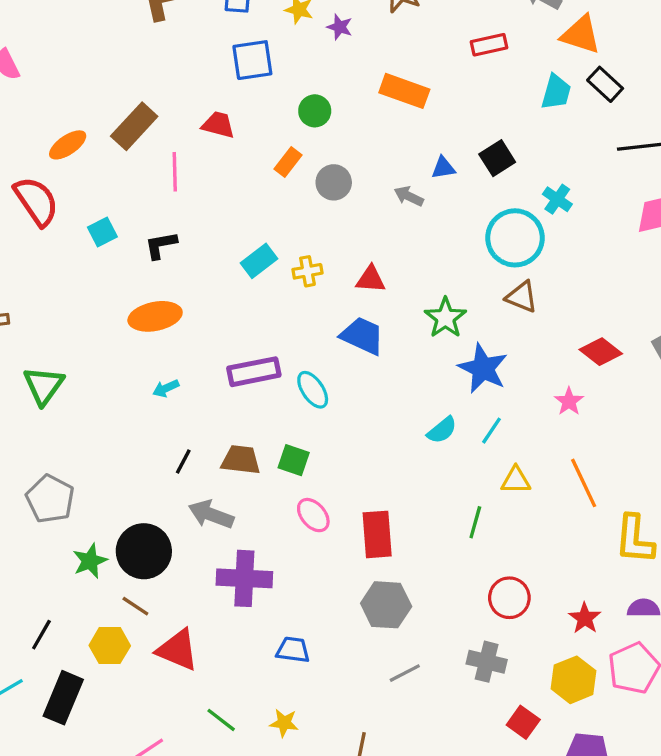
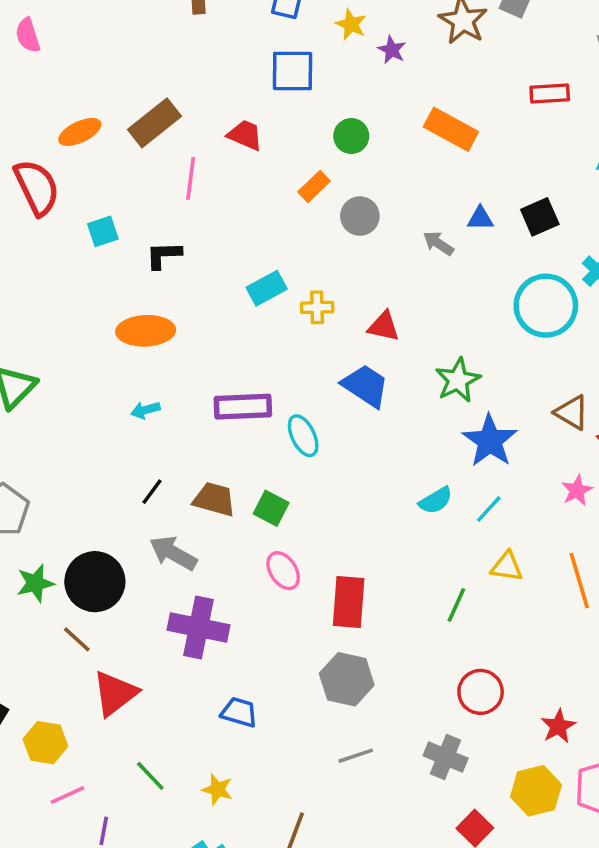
brown triangle: (522, 297) -> (572, 412), moved
yellow hexagon: (110, 646) -> (45, 743), moved
red triangle: (178, 650) -> (115, 693), turned 51

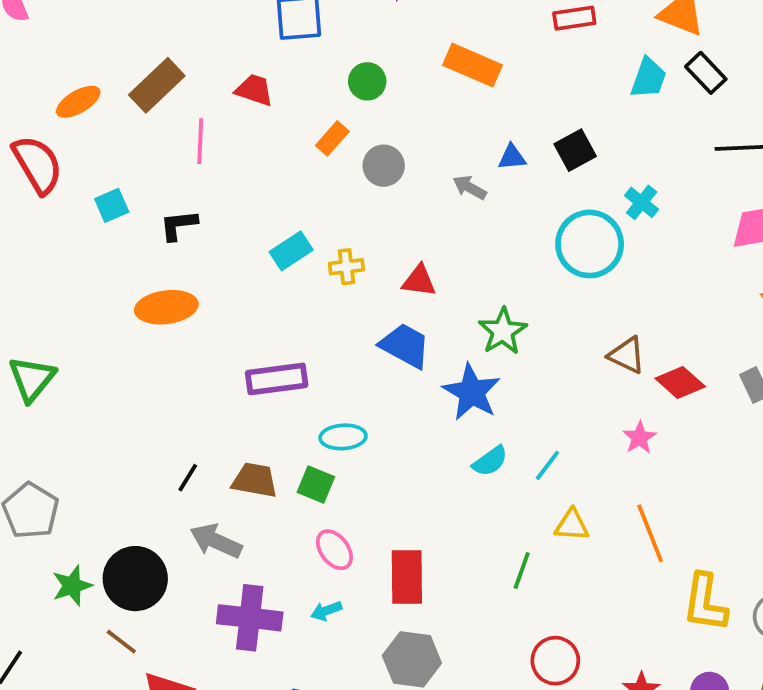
cyan arrow: (145, 410) -> (326, 611), moved
cyan ellipse: (303, 436) -> (343, 437), moved, turned -63
blue star: (490, 441) -> (472, 392), moved

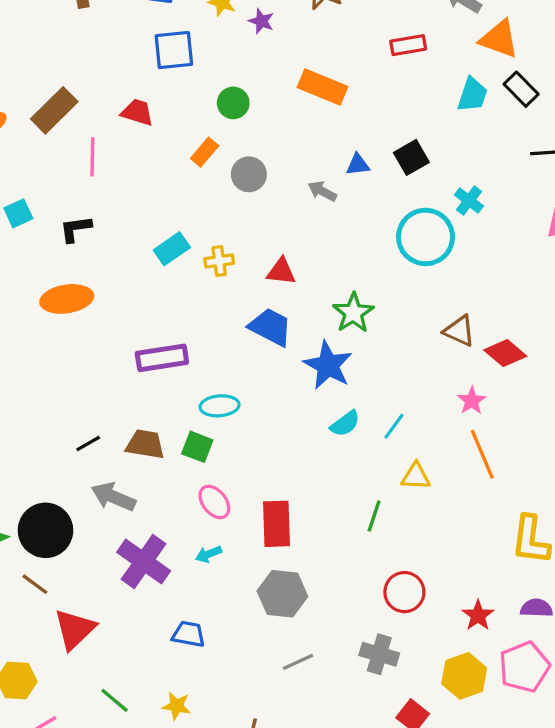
black line: (188, 478) -> (88, 443), turned 30
orange line: (650, 533) -> (482, 454), moved
purple cross: (250, 618) -> (144, 562), turned 30

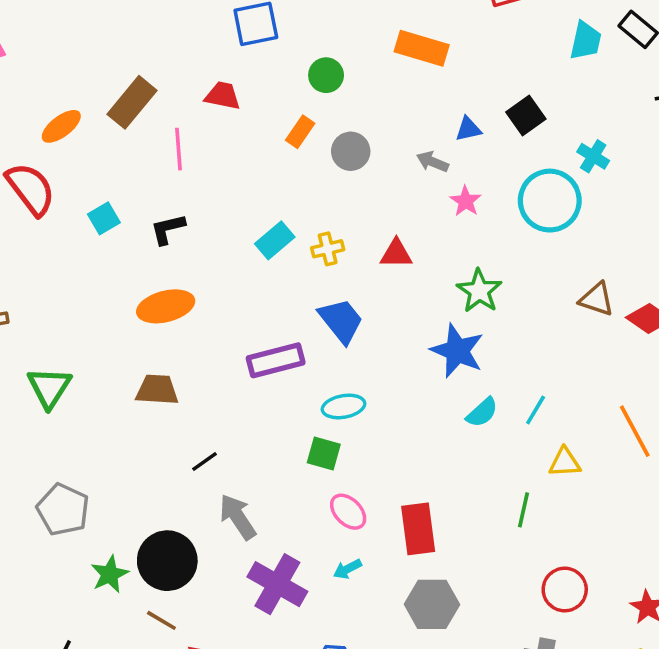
blue trapezoid: (271, 327) -> (341, 321), moved, turned 30
pink star: (472, 401) -> (466, 201), moved
brown trapezoid: (145, 444) -> (157, 390), moved
gray arrow: (113, 497) -> (238, 517), turned 39

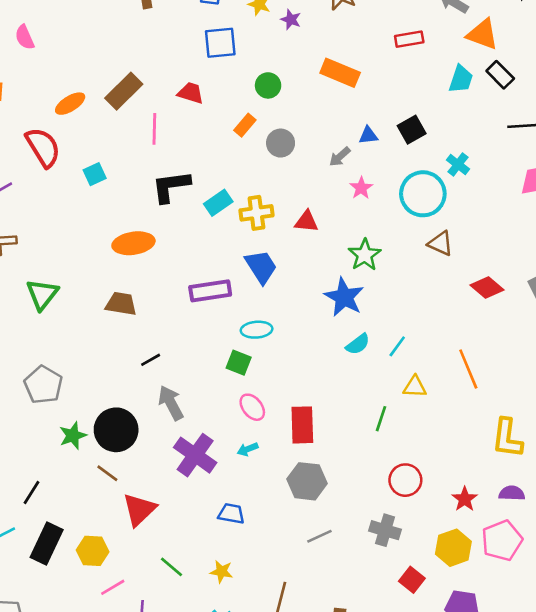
gray arrow: (433, 162) -> (340, 157), turned -70
black L-shape: (168, 229) -> (171, 186), moved, size x1.5
yellow cross: (328, 249) -> (256, 213), size x1.4
brown triangle: (597, 299) -> (441, 243), moved

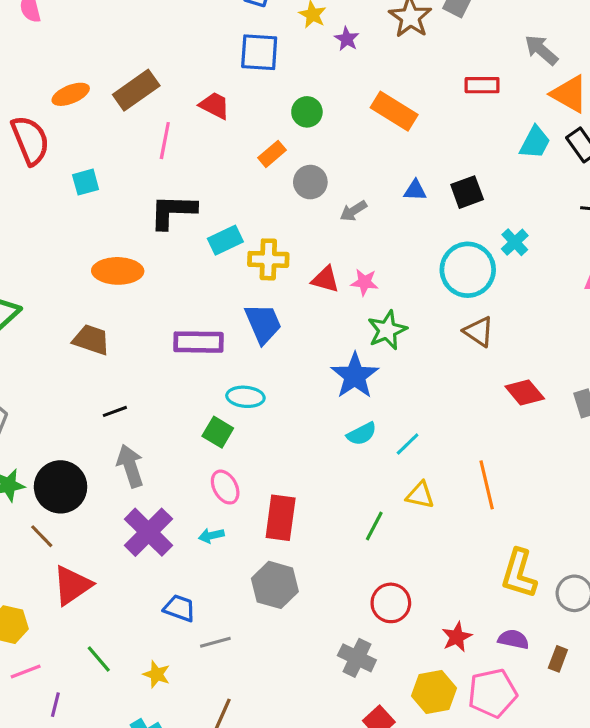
gray arrow: (340, 157) -> (353, 211), moved
pink star: (361, 188) -> (364, 282), moved, turned 30
gray line: (319, 536) -> (215, 642), moved

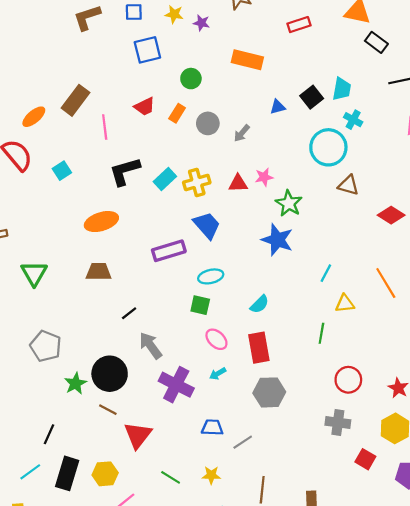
red trapezoid: (215, 105) -> (145, 107), moved, turned 145
cyan trapezoid: (535, 142) -> (342, 89), moved
cyan semicircle: (362, 434) -> (260, 304), moved

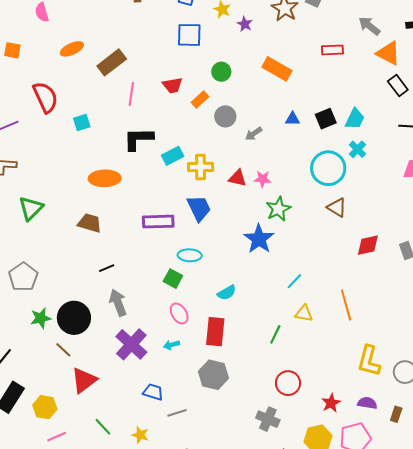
orange ellipse: (34, 117) -> (72, 49), moved
red diamond: (391, 215) -> (368, 245), turned -60

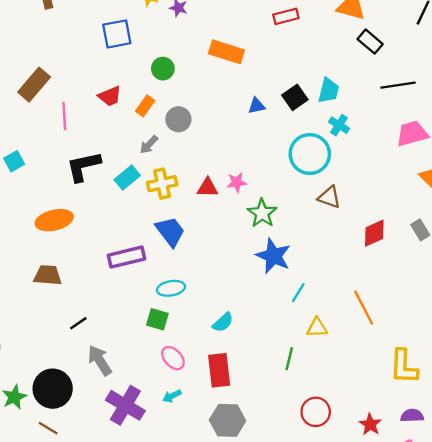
gray arrow: (254, 134) -> (149, 145), moved
blue star: (259, 239) -> (273, 256), moved

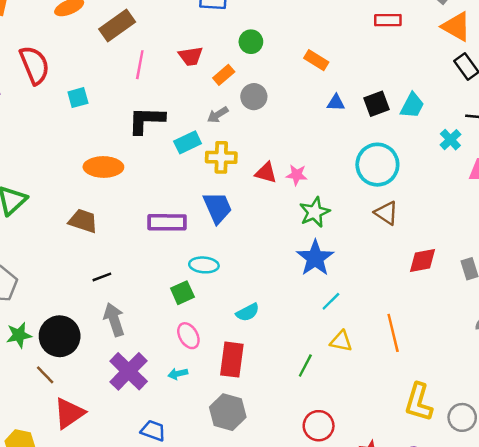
orange rectangle: (226, 52) -> (316, 60), moved, size x0.7
cyan cross: (339, 125) -> (450, 140), moved
green square: (157, 319) -> (182, 293), turned 35

